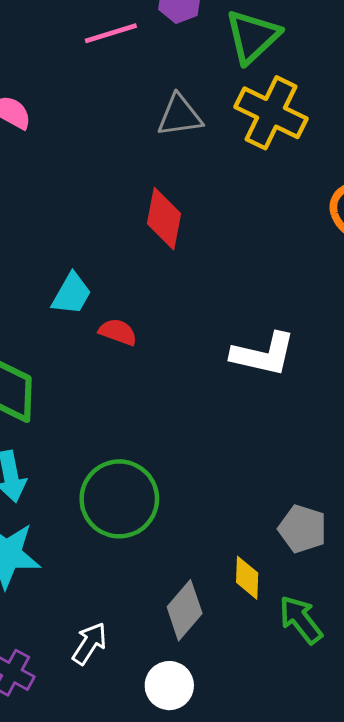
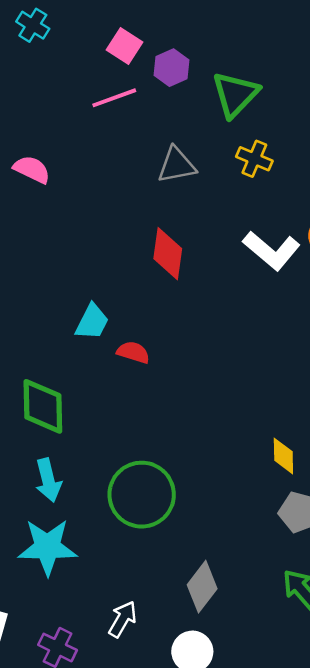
yellow cross: (271, 113) -> (254, 159), size x0.6
white L-shape: (263, 354) -> (272, 250), moved, turned 30
yellow diamond: (247, 578) -> (283, 456), moved

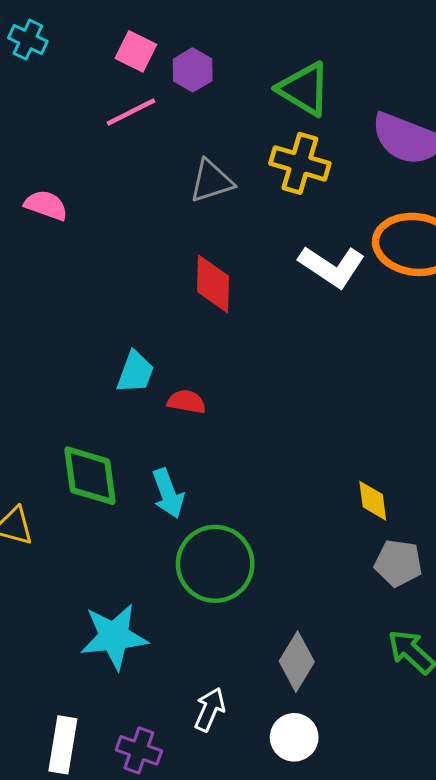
green triangle: (235, 94) -> (304, 89), moved, turned -36
yellow cross: (254, 159) -> (300, 163), size x1.4
cyan arrow: (48, 480) -> (168, 493), moved

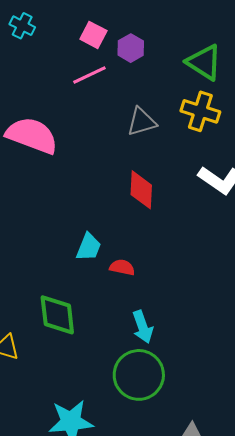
pink semicircle: (46, 205) -> (32, 135), size x1.8
cyan arrow: (168, 493) -> (143, 327), moved

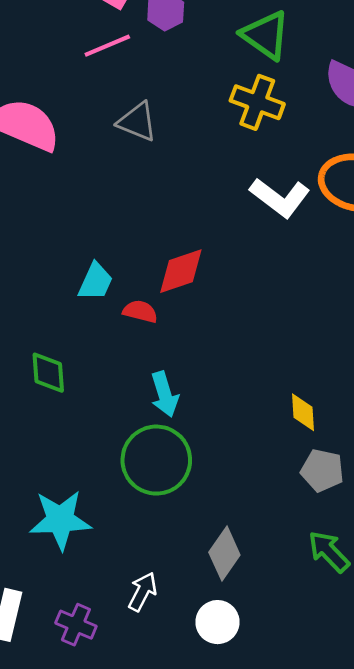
gray triangle: (142, 122) -> (137, 122), moved, turned 36
red diamond: (141, 190) -> (181, 271), moved, turned 66
green diamond: (57, 315) -> (48, 373), size x0.7

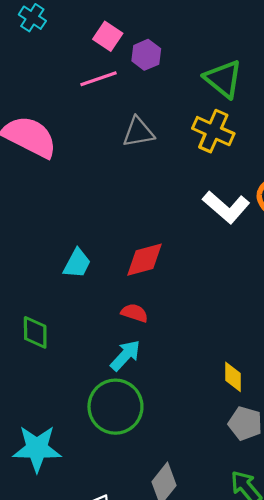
gray triangle: (137, 122) -> (138, 132), moved, turned -36
red semicircle: (140, 311) -> (134, 313), moved
cyan arrow: (165, 394) -> (125, 355), turned -124

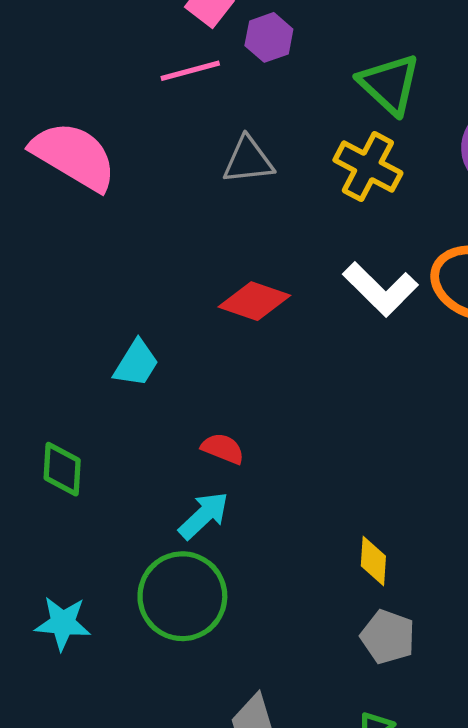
red diamond: (145, 260) -> (254, 301), moved, turned 30
cyan star: (37, 449) -> (63, 623), moved, size x0.7

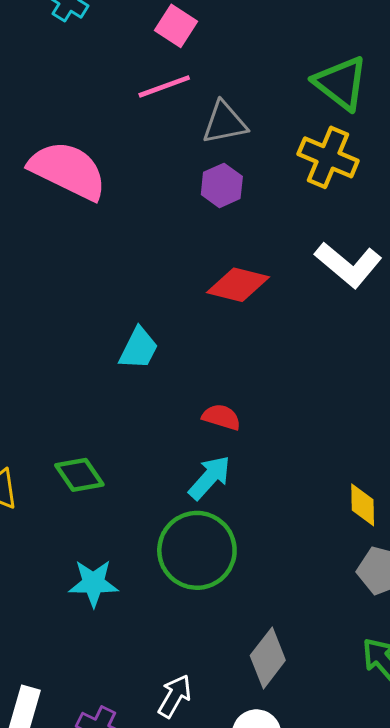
purple hexagon: (269, 37) -> (222, 185), moved
gray triangle: (248, 160) -> (225, 123), moved
green diamond: (62, 469) -> (79, 475), moved, turned -33

